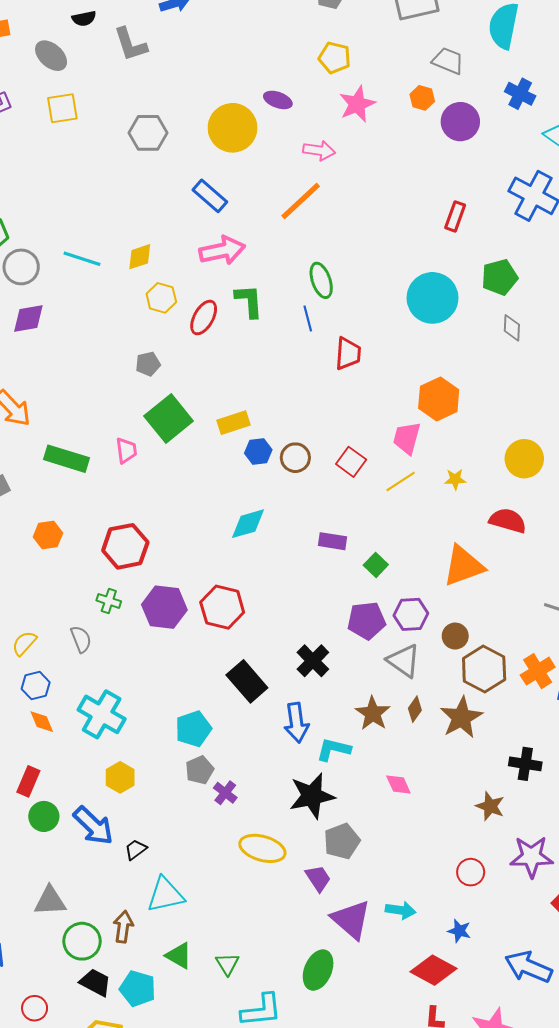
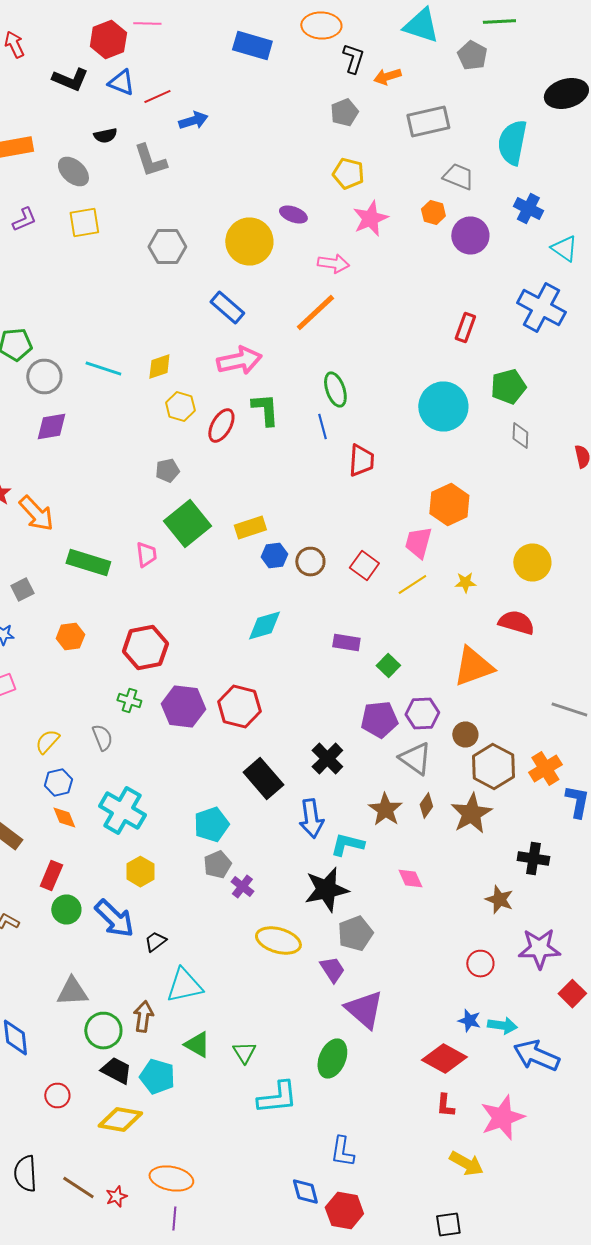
cyan arrow: (401, 910) -> (502, 1026), moved

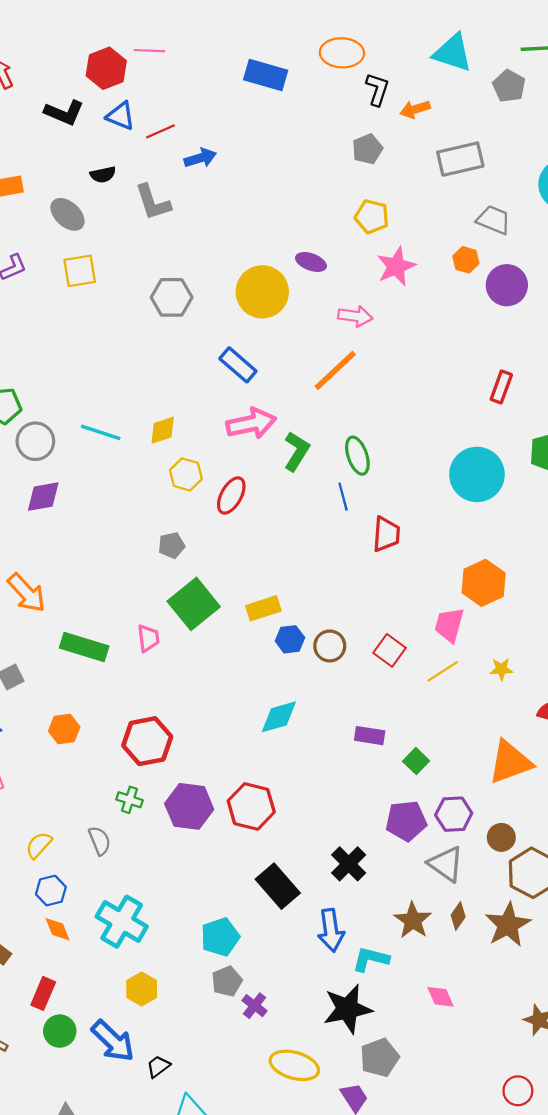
green L-shape: (265, 410) -> (297, 451), moved, turned 36

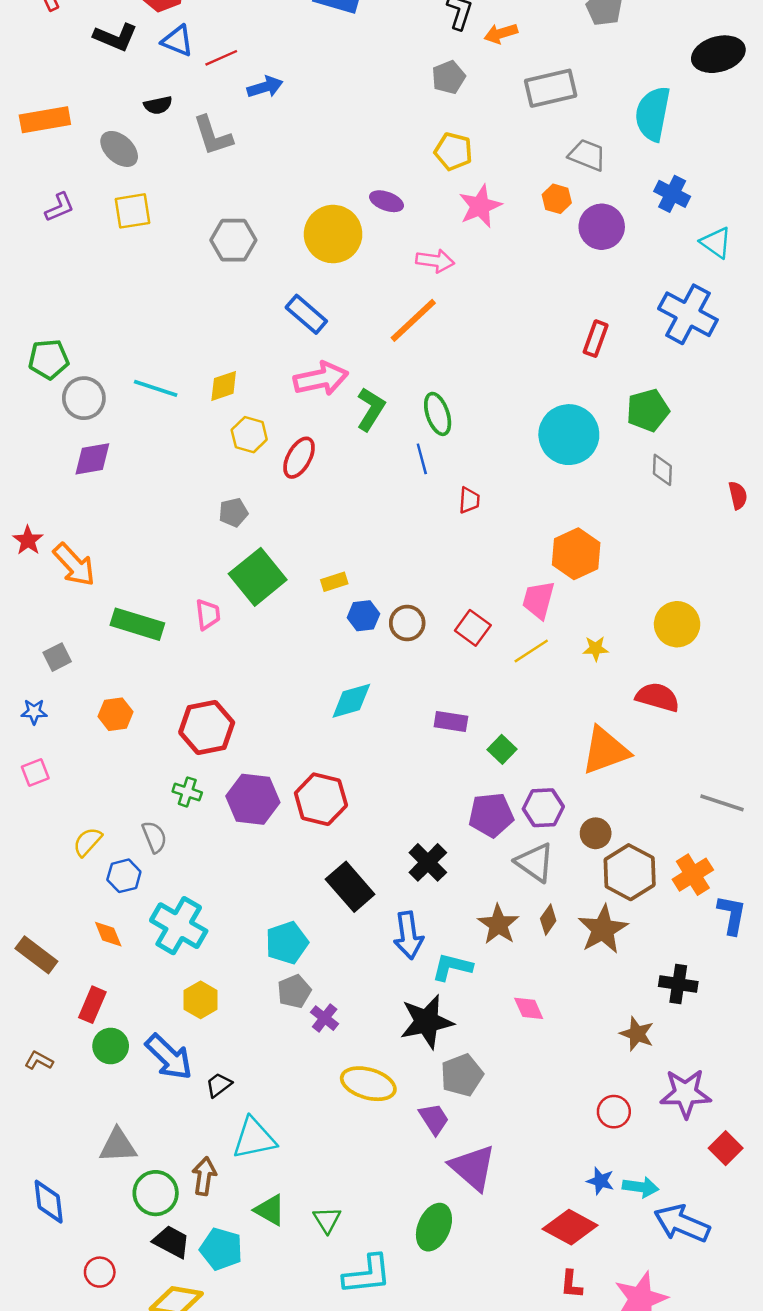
red trapezoid: (386, 534) -> (469, 500), size x0.7
yellow rectangle: (263, 608) -> (334, 582), size x0.7
blue hexagon: (51, 891) -> (124, 876), moved

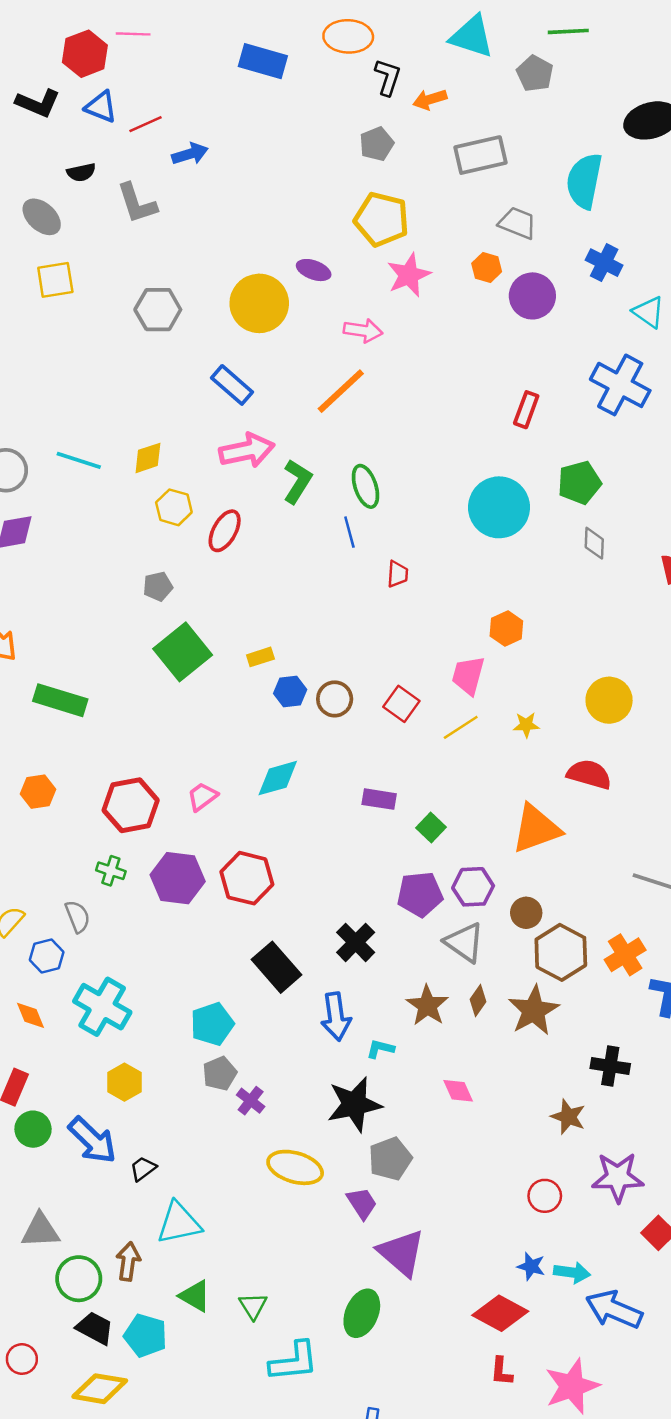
yellow pentagon: (453, 151) -> (382, 219), size x1.4
orange hexagon: (576, 554) -> (506, 628), size x0.7
pink trapezoid: (208, 614) -> (202, 797), moved, turned -120
cyan L-shape: (452, 967) -> (380, 1049), size x0.7

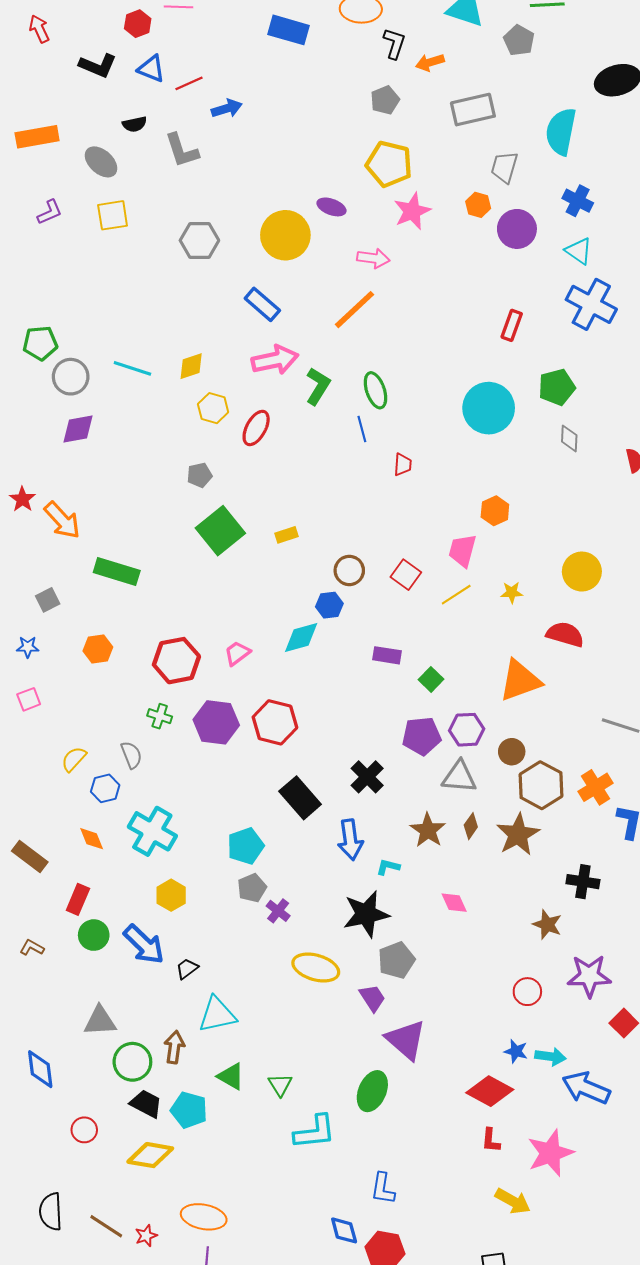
red hexagon: (85, 54) -> (138, 24), size x0.7
gray trapezoid: (518, 223) -> (504, 167), turned -96
cyan triangle: (649, 312) -> (579, 251), moved
blue hexagon: (290, 692) -> (329, 605), moved
gray triangle: (464, 942) -> (459, 777), turned -30

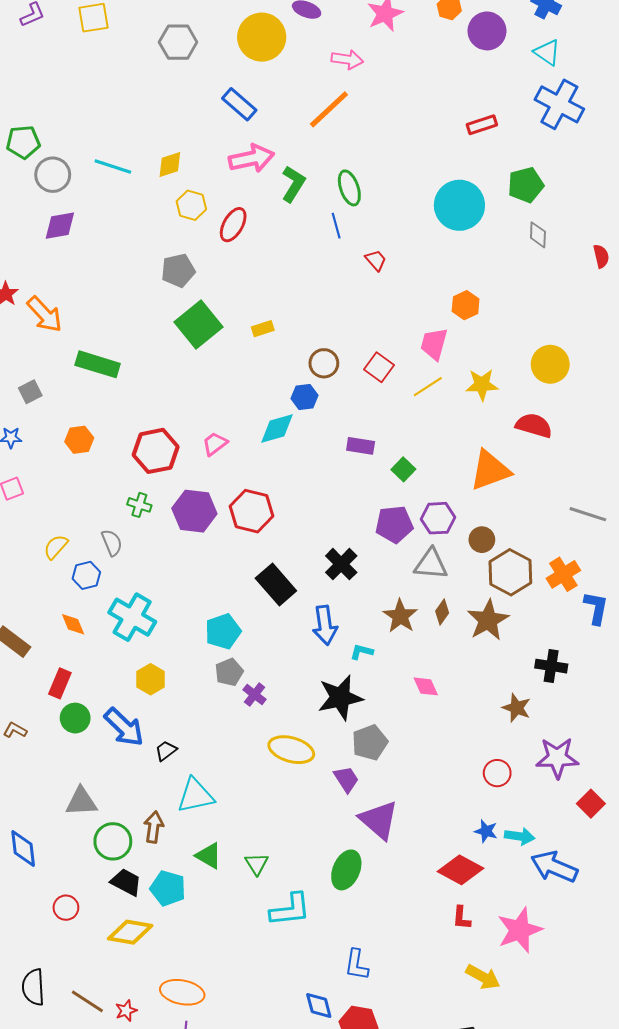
red rectangle: (512, 325) -> (482, 125), turned 52
red trapezoid: (403, 465) -> (376, 260), turned -45
gray pentagon: (199, 475) -> (178, 271), size x1.4
yellow star: (512, 592) -> (482, 385), size x1.5

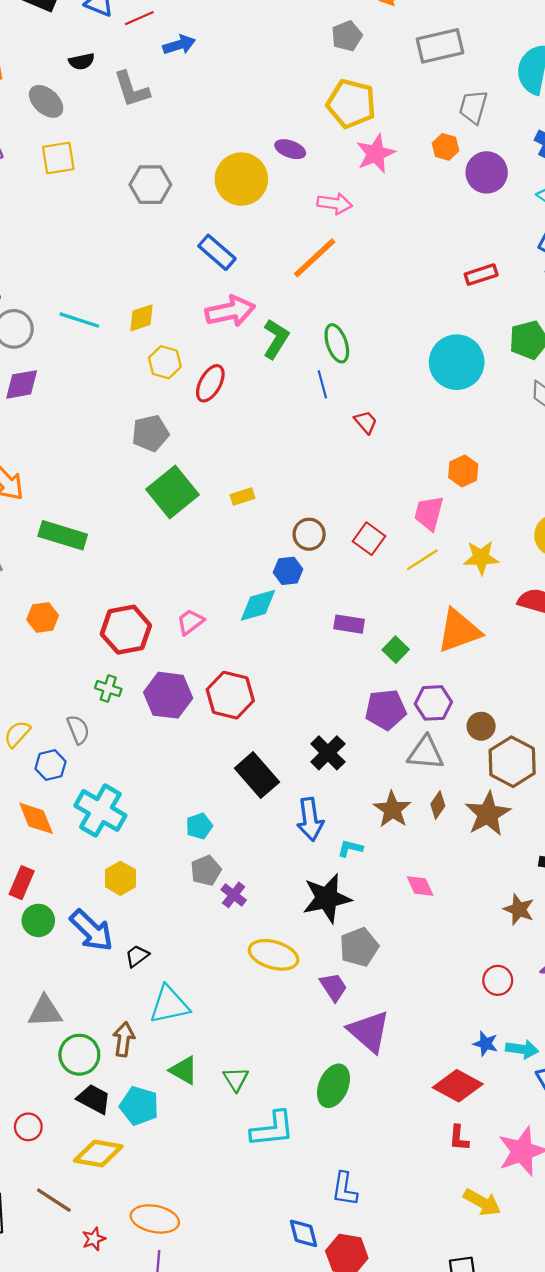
orange triangle: (490, 470) -> (459, 631), moved
orange diamond: (73, 624) -> (36, 818), size x1.4
cyan pentagon: (223, 631) -> (199, 826), size x0.7
brown line: (87, 1001) -> (54, 1200), moved

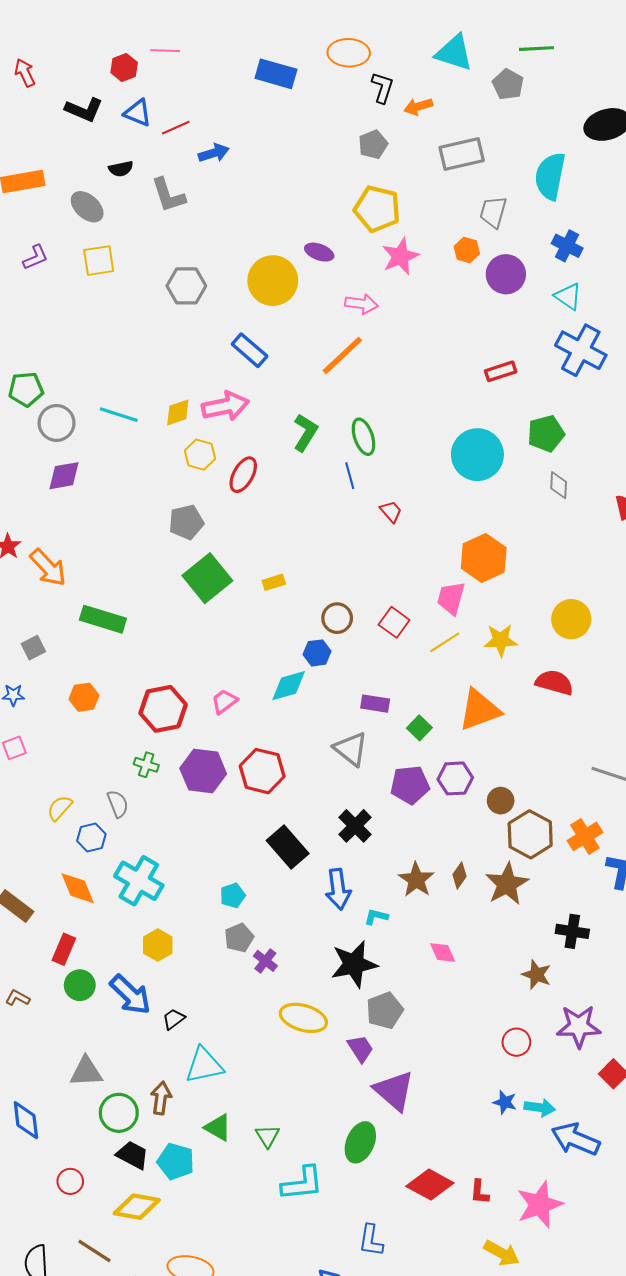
pink arrow: (230, 311) -> (225, 406), moved
orange hexagon: (463, 471) -> (484, 558), size x1.6
gray triangle: (426, 753) -> (351, 749), moved, turned 33
red diamond: (458, 1086) -> (430, 1185), moved

